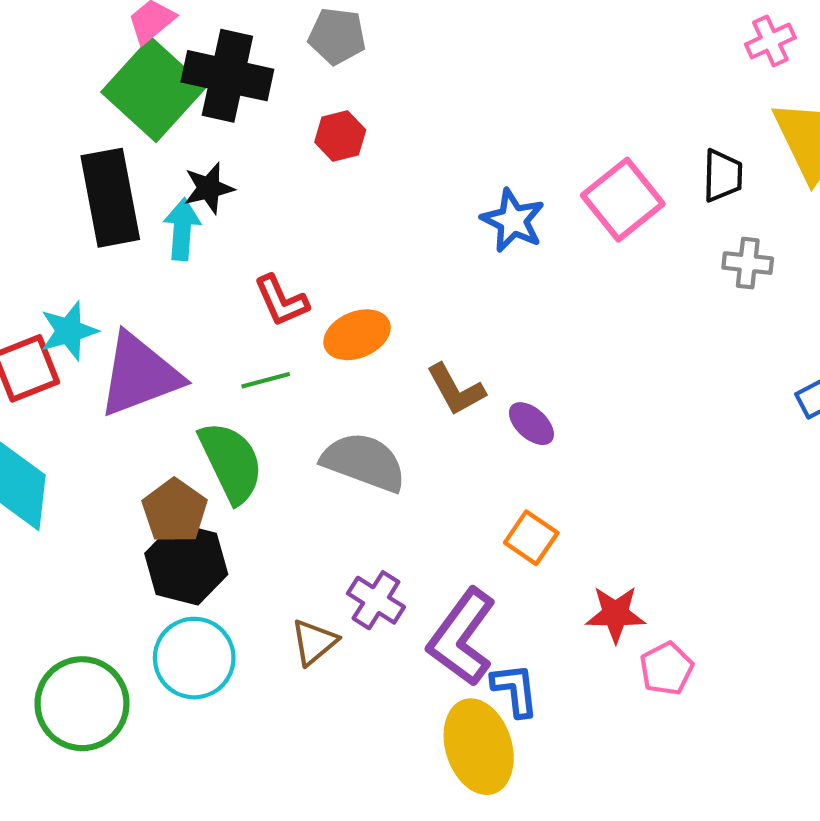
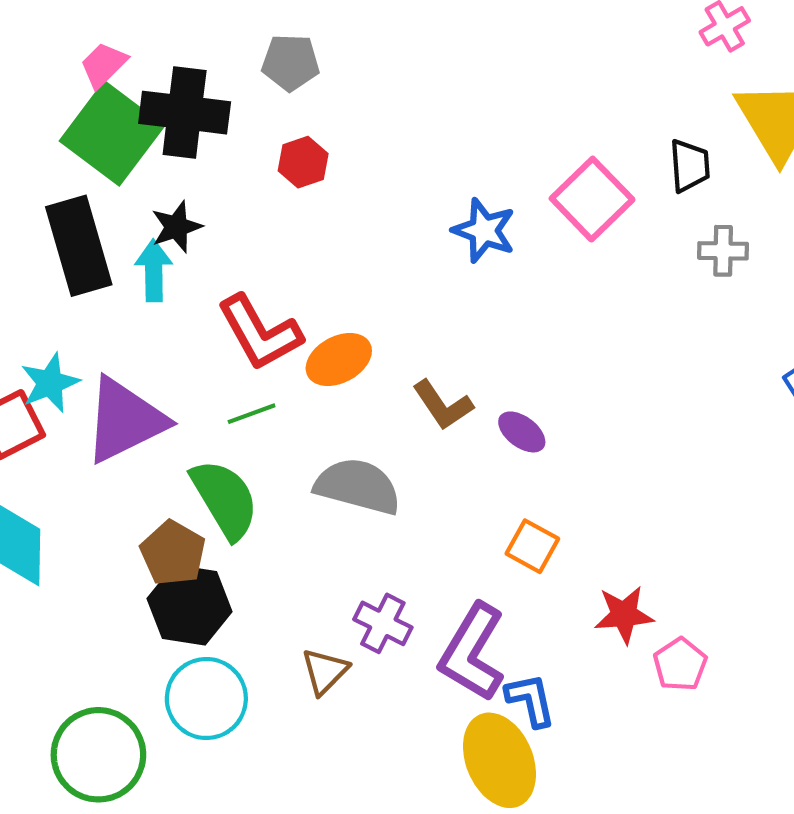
red L-shape: (281, 301) -> (260, 333), size x1.5

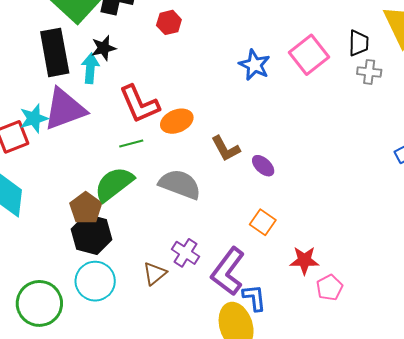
gray cross: (723, 251) -> (369, 72), moved
purple triangle: (125, 420) -> (65, 109), moved
green semicircle: (225, 499) -> (114, 184), turned -102

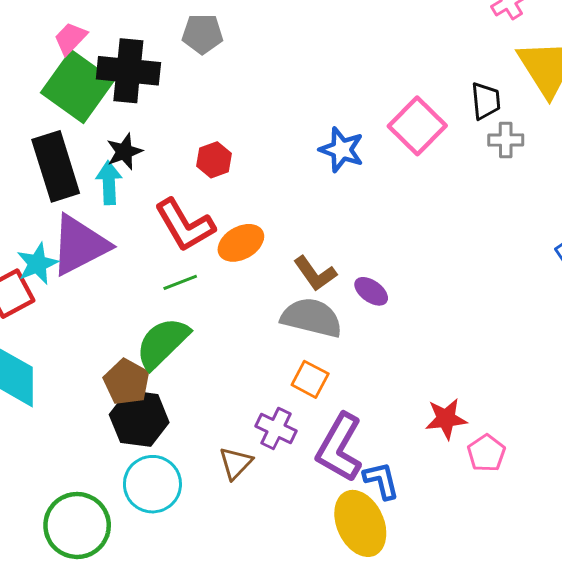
red hexagon: (169, 22) -> (214, 160), moved
gray semicircle: (180, 184) -> (312, 318), moved
orange square: (263, 222) -> (310, 379), moved

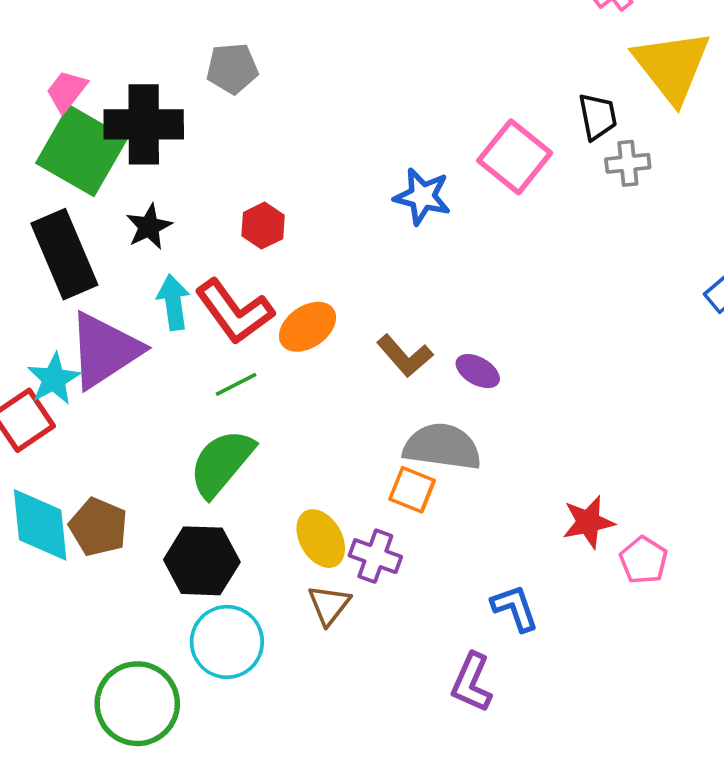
cyan arrow: (109, 183) -> (173, 302), moved
gray semicircle: (312, 318) -> (442, 447), moved
brown pentagon: (127, 382) -> (98, 527), moved
purple L-shape: (339, 448) -> (472, 683), moved, size x0.7
yellow ellipse: (360, 523) -> (321, 539), moved, size x0.7

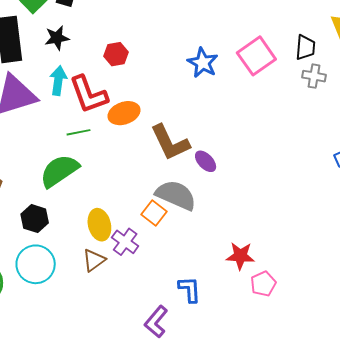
brown L-shape: (405, 356) -> (170, 143), size x1.4
black hexagon: (202, 561) -> (35, 219), size x0.7

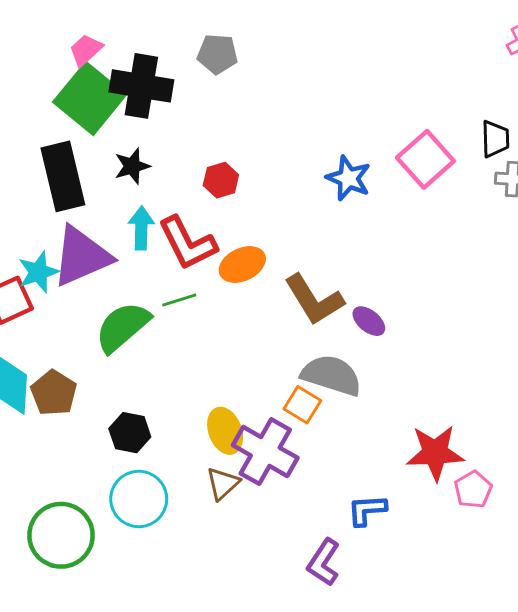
green semicircle: (59, 171) -> (122, 327), moved
purple cross: (125, 242) -> (265, 452), size x1.6
red star: (240, 256) -> (435, 453), size x1.4
blue L-shape: (190, 289) -> (367, 510), turned -84

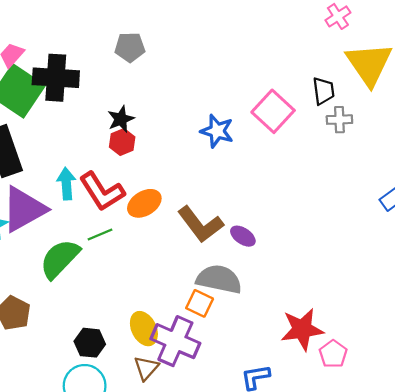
gray pentagon: (217, 54) -> (130, 47), moved
black star: (132, 166) -> (121, 119), moved
black hexagon: (130, 433) -> (90, 343), moved

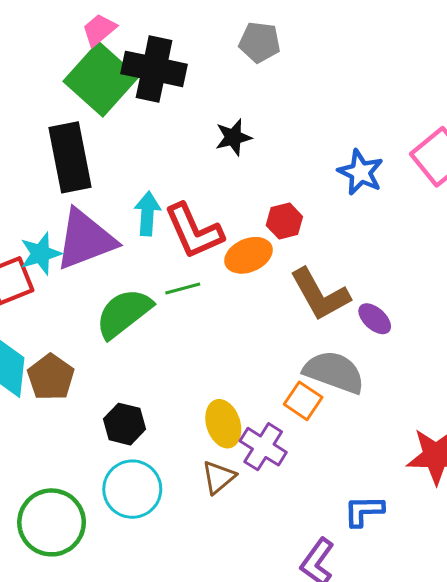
red hexagon: (122, 142) -> (284, 221), moved
purple cross: (175, 341) -> (263, 447), size x0.7
black hexagon: (90, 343) -> (124, 424), moved

